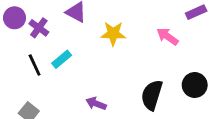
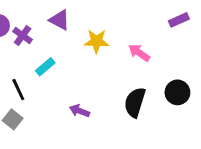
pink arrow: (168, 36) -> (139, 53), moved
black line: (35, 65) -> (18, 90), moved

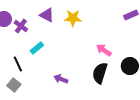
yellow star: (96, 41) -> (73, 18), moved
pink arrow: (139, 53) -> (104, 50), moved

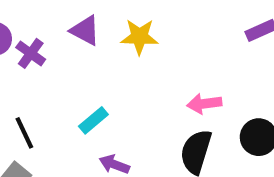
cyan rectangle: (37, 48) -> (93, 120), moved
pink arrow: (104, 50) -> (204, 104), turned -42

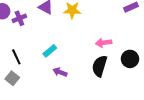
purple cross: (31, 53) -> (19, 18), turned 32

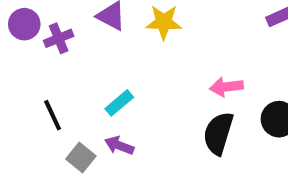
purple arrow: (60, 72) -> (119, 145), moved
gray square: (12, 78) -> (81, 158), moved

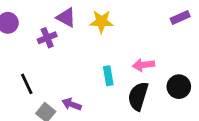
purple cross: (59, 38) -> (47, 38), moved
cyan rectangle: (119, 103) -> (108, 76), moved, turned -60

